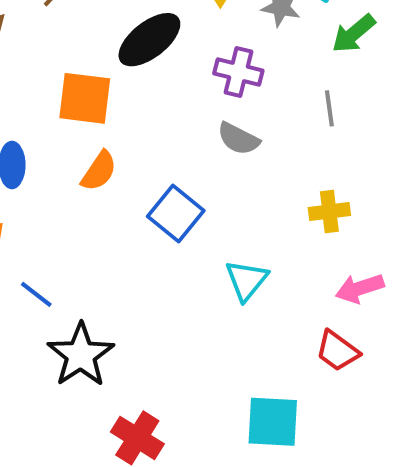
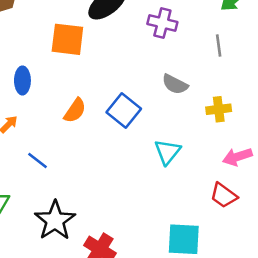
gray semicircle: (238, 139) -> (175, 84), moved
orange semicircle: (99, 171) -> (75, 110), moved
black star: (81, 355) -> (55, 220), moved

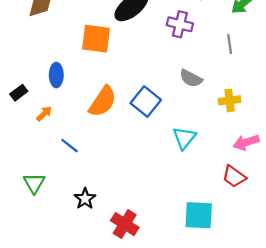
orange semicircle: (75, 110) -> (103, 102), size x1.4
black star: (55, 220) -> (85, 199), size x0.6

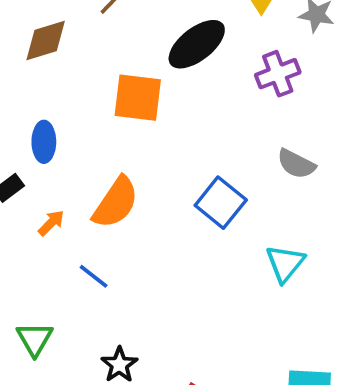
purple cross: (180, 24) -> (278, 74), turned -35
blue ellipse: (56, 75) -> (44, 142), moved
orange semicircle: (103, 102) -> (116, 203), moved

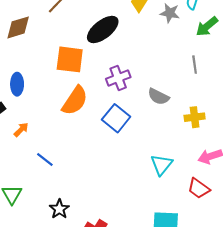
purple cross: (278, 74) -> (118, 78), moved
orange semicircle: (116, 203) -> (75, 101), moved
cyan triangle: (285, 263) -> (162, 165), moved

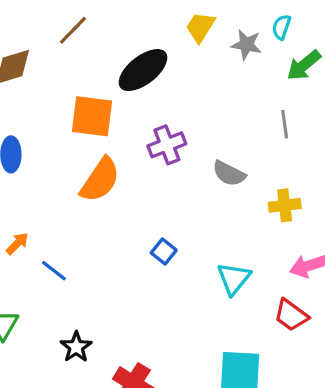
blue square: (116, 118) -> (164, 251), moved, size x0.6
orange arrow: (21, 130) -> (17, 244), moved

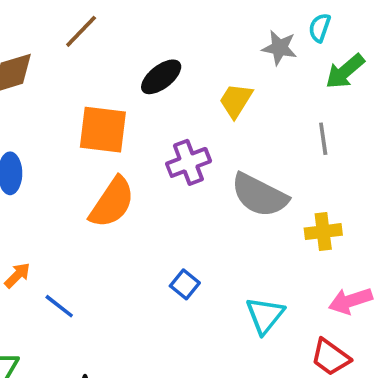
yellow trapezoid: (200, 27) -> (236, 101), moved
black ellipse: (143, 70) -> (161, 77), size x0.7
gray semicircle: (229, 173) -> (259, 195), size x1.5

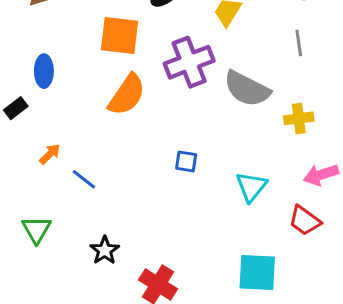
purple cross: (188, 162) -> (189, 62), size x1.4
blue square: (185, 284) -> (186, 161), turned -30

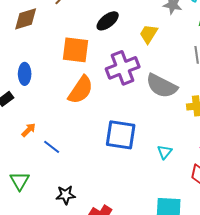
blue square: (186, 161) -> (121, 135), size x2.0
cyan triangle: (251, 187) -> (165, 152), size x0.7
black star: (105, 250) -> (66, 195), turned 30

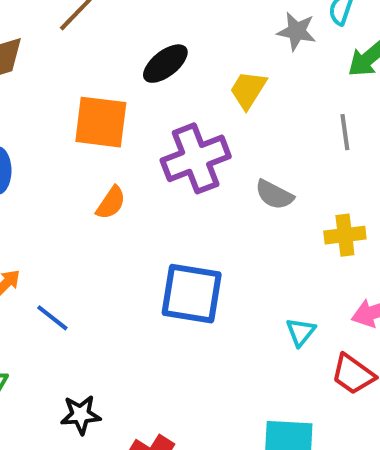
gray semicircle: (162, 86) -> (274, 195), size x0.6
orange semicircle: (81, 90) -> (111, 203), size x0.6
cyan triangle: (165, 152) -> (301, 332), moved

